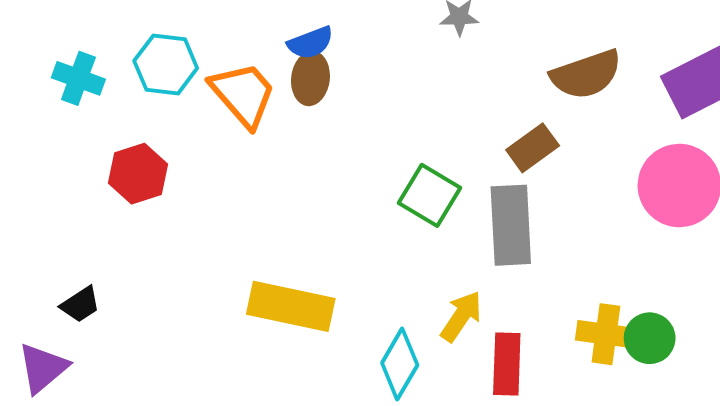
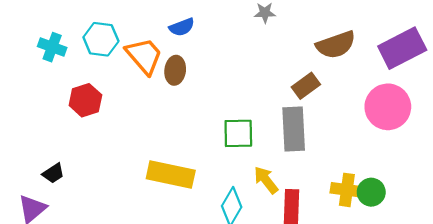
brown ellipse: (310, 78) -> (175, 70), moved
green square: (429, 195) -> (238, 133), moved, turned -32
yellow arrow: (461, 316) -> (266, 180), turned -72

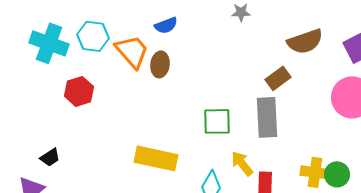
cyan cross: (52, 47) -> (49, 43), size x1.5

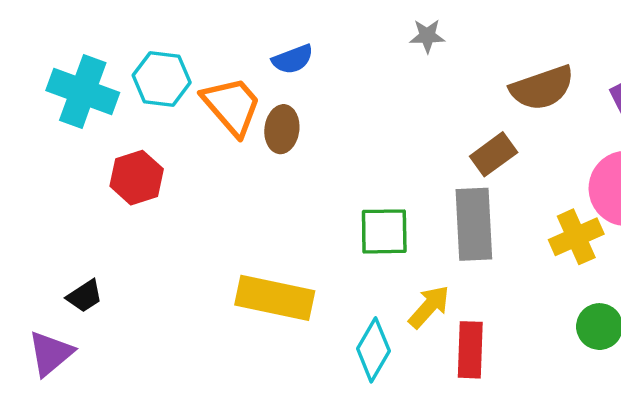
yellow arrow: (242, 163) -> (429, 307), turned 80
yellow cross: (315, 172) -> (576, 237), moved, turned -32

